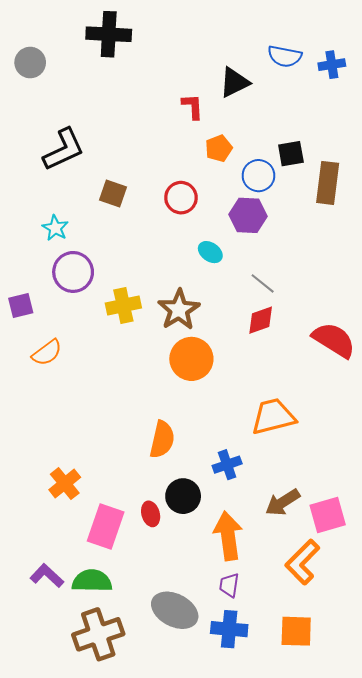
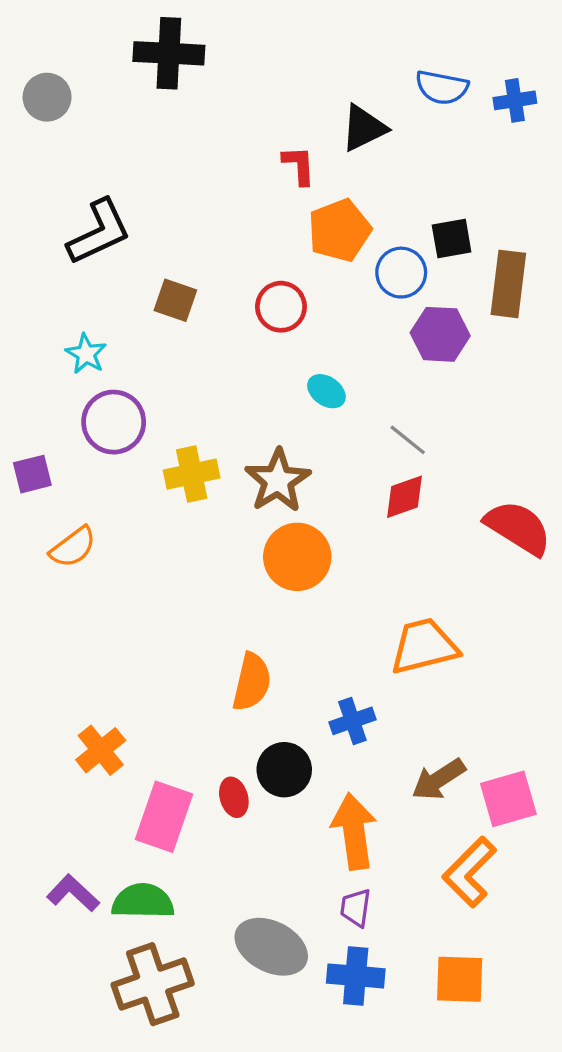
orange pentagon: (219, 148) -> (339, 230), size x1.5
purple hexagon: (248, 215) -> (440, 334), moved

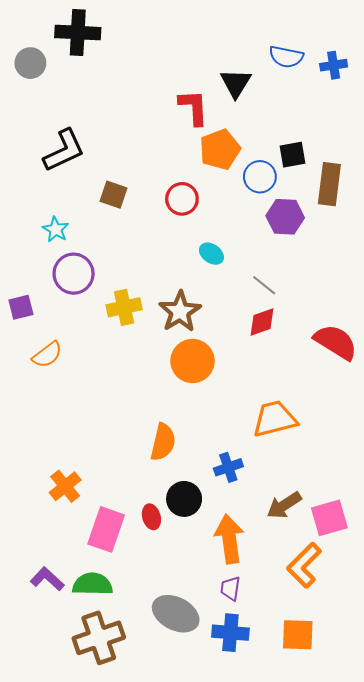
black cross: (169, 53) -> (78, 33), moved
black triangle: (364, 128) -> (236, 83), turned -32
red L-shape: (299, 165) -> (194, 107), size x1.4

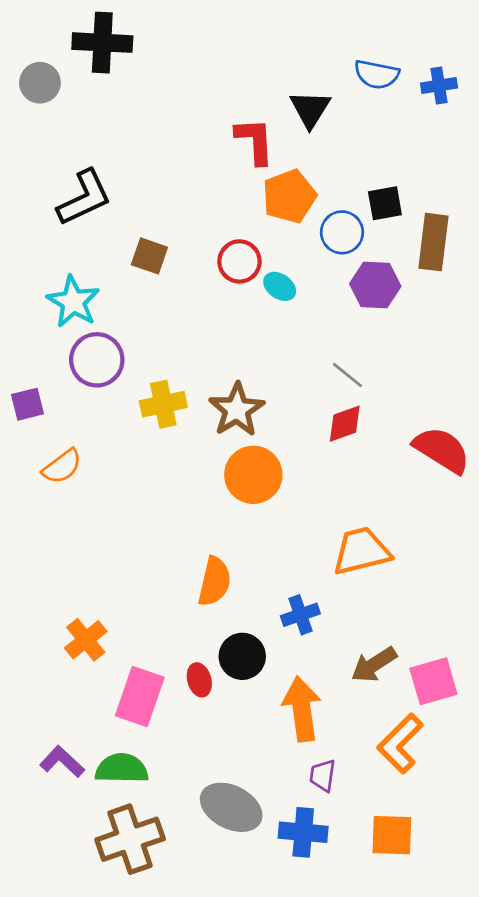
cyan star: (56, 229) -> (73, 302), size x1.5
cyan ellipse: (211, 254) -> (280, 286), moved
purple trapezoid: (230, 588) -> (323, 775), moved

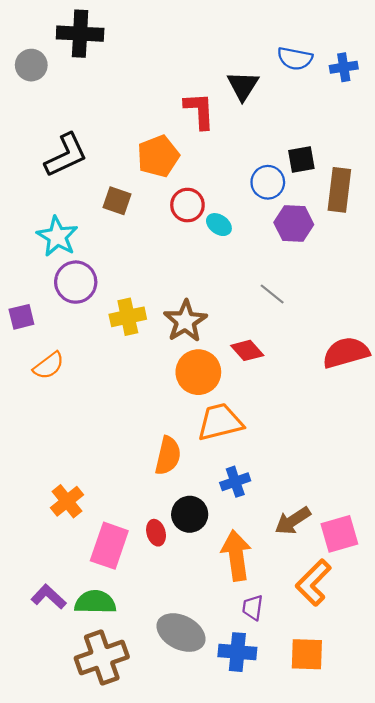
orange pentagon: (289, 196) -> (158, 156), moved
red diamond: (345, 424) -> (247, 350), moved, turned 68
red semicircle: (442, 450) -> (346, 353), turned -48
orange trapezoid: (361, 551) -> (220, 422), moved

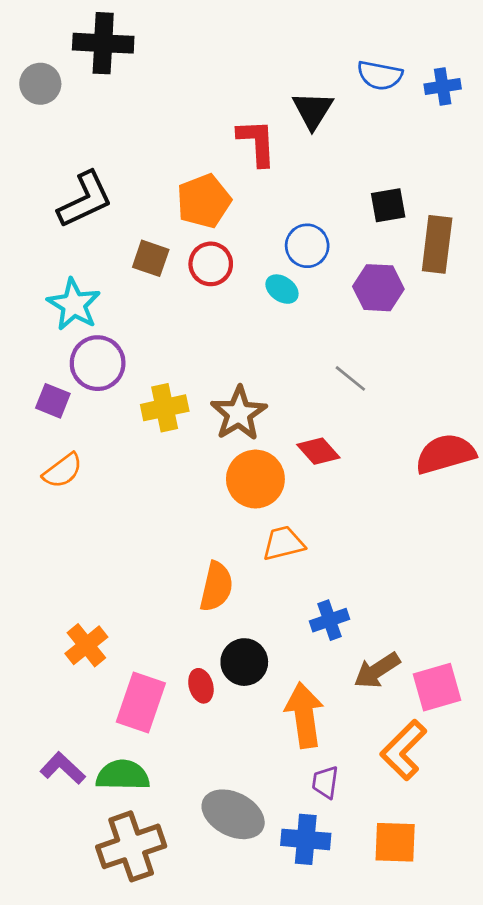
blue circle: (268, 182) -> (307, 246), moved
red circle: (187, 205) -> (211, 264), moved
purple square: (21, 317) -> (53, 401), moved, turned 36
orange trapezoid: (220, 422) -> (283, 543), size x0.7
blue cross: (235, 482) -> (329, 620), moved

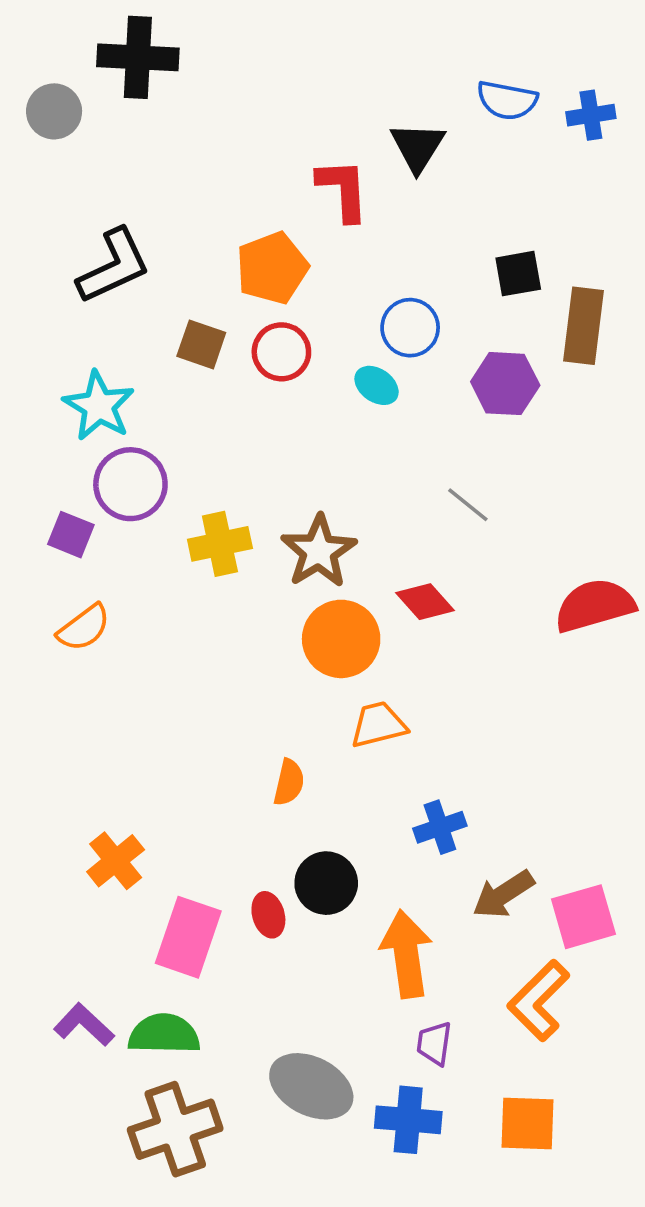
orange semicircle: (216, 587) -> (289, 782), size x0.7

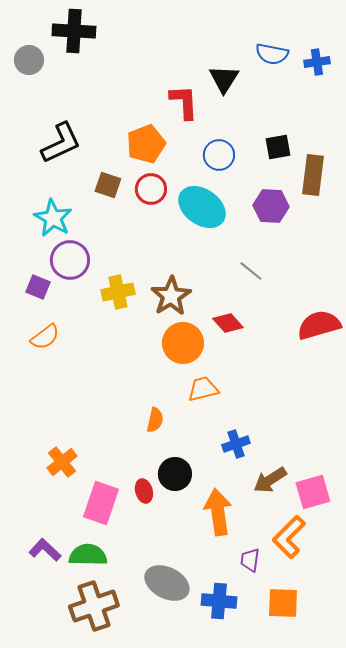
blue circle: (410, 328) -> (219, 155), moved
cyan ellipse: (377, 385) -> (202, 207), size x2.0
purple trapezoid: (434, 1043) -> (250, 560), moved

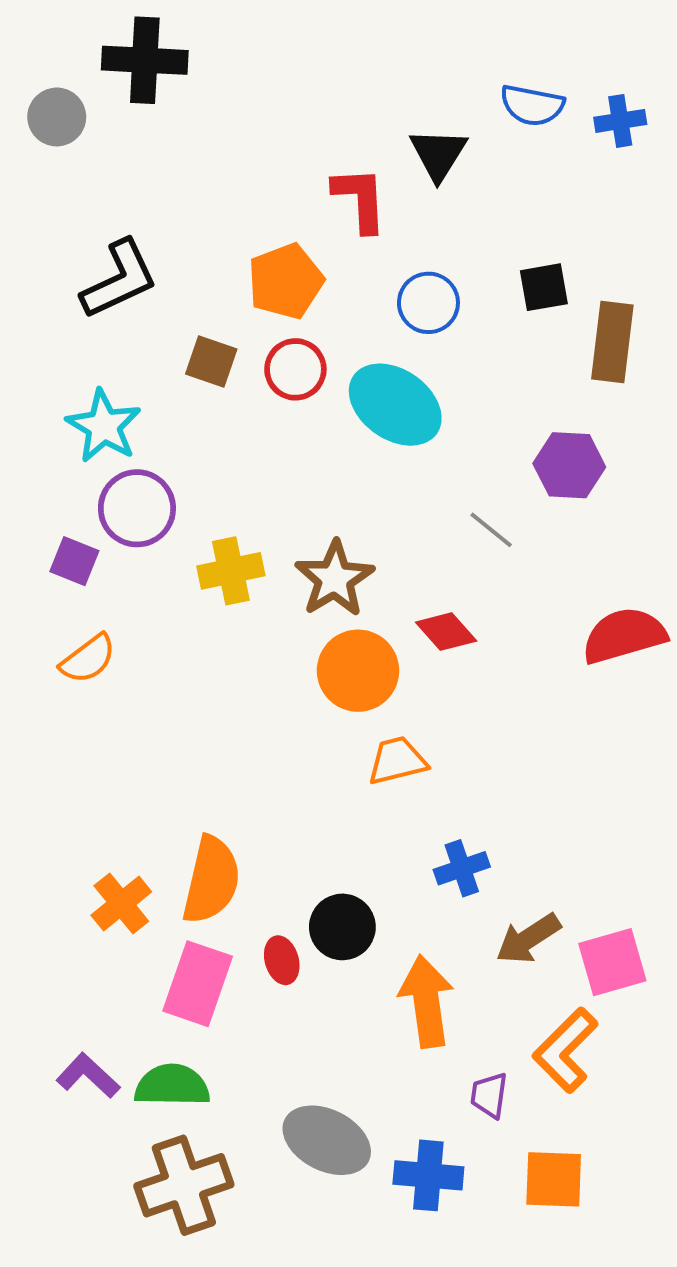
purple hexagon: (271, 206) -> (569, 465), moved
orange semicircle: (155, 420) -> (211, 880), moved, size x1.8

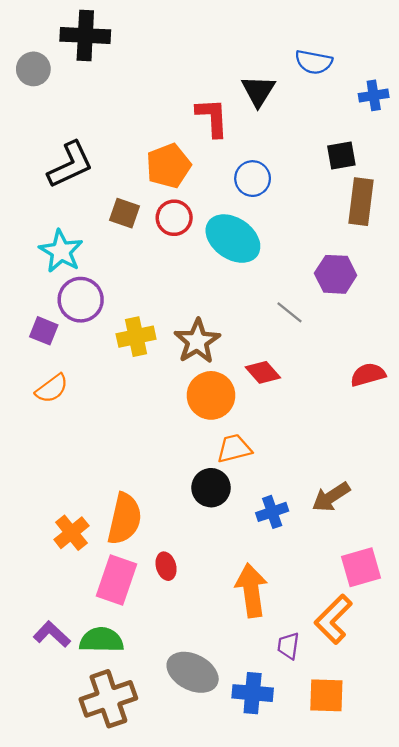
blue cross: (620, 121) -> (374, 95), moved
black square: (544, 287) -> (341, 155), moved
red semicircle: (624, 635) -> (368, 375), size x0.7
black circle: (342, 927) -> (211, 488), moved
brown arrow: (528, 939) -> (331, 497), moved

